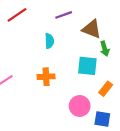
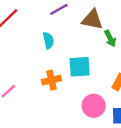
cyan square: (87, 66) -> (80, 67), moved

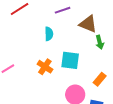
orange cross: (51, 80) -> (45, 67), turned 35

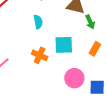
orange rectangle: (100, 79) -> (95, 49), moved

